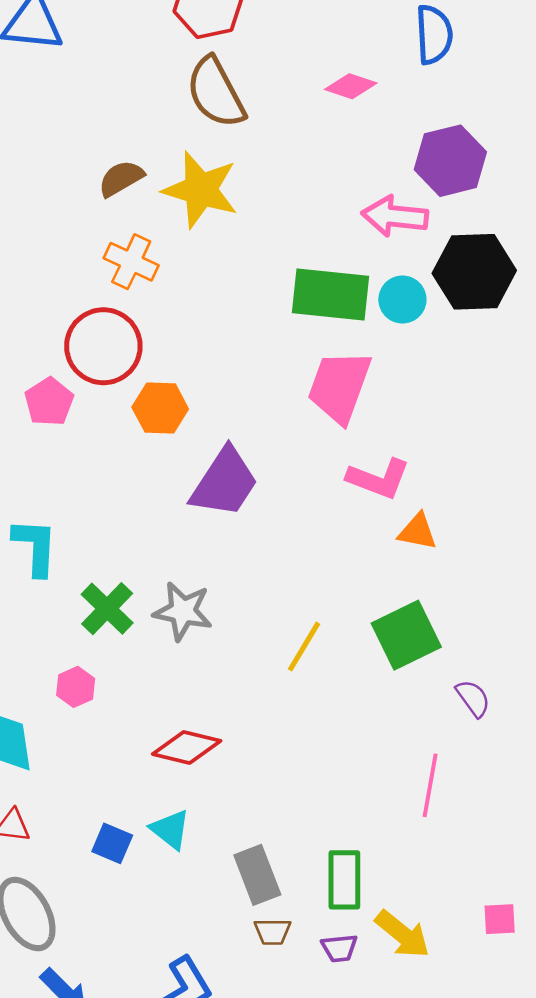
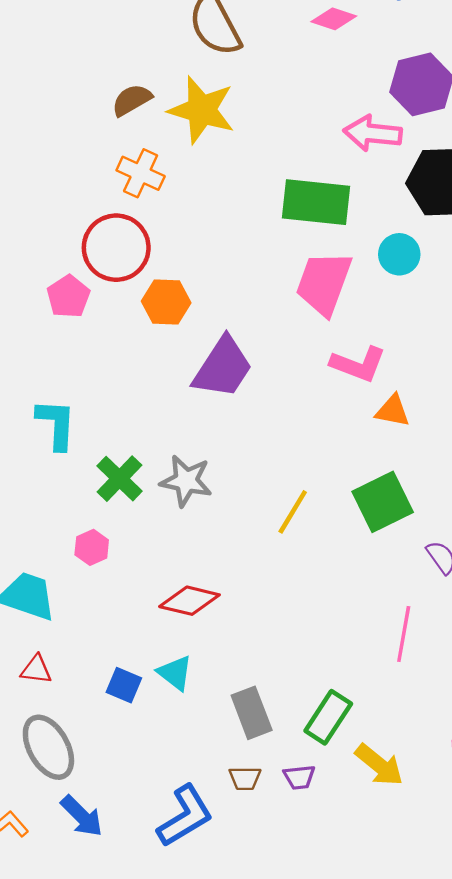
cyan circle: (402, 300) -> (399, 254), moved
green rectangle: (344, 880) -> (328, 717), turned 33
brown trapezoid: (272, 932) -> (245, 778), moved
purple trapezoid: (339, 948) -> (299, 777), moved

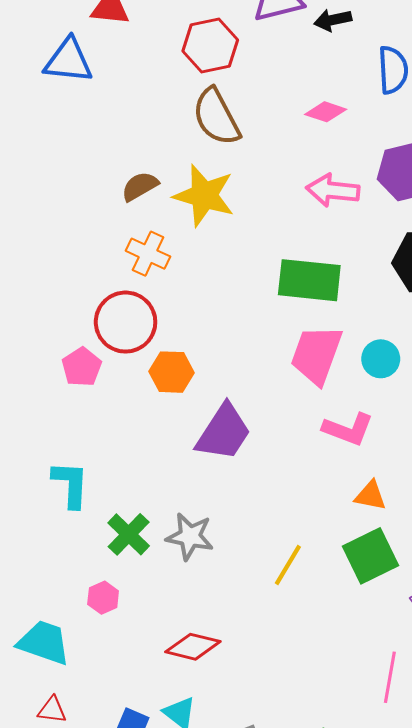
pink arrow: (373, 133) -> (333, 190), moved
cyan circle: (399, 254) -> (381, 359), moved
orange triangle: (393, 411) -> (371, 496), moved

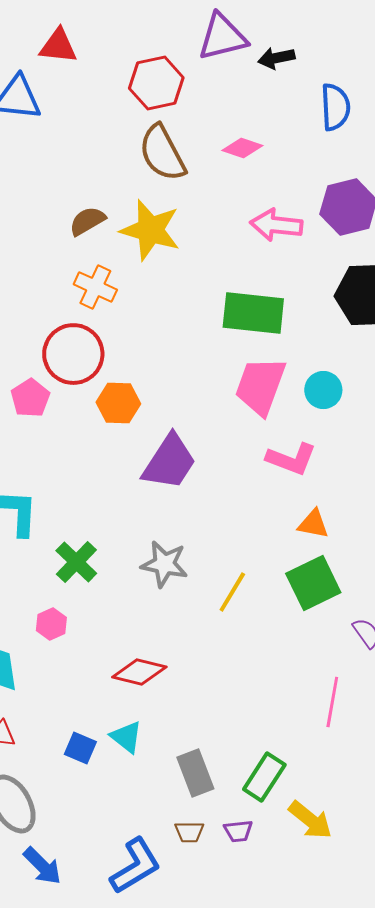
pink diamond: (326, 112) -> (242, 148), moved
gray star: (190, 536) -> (164, 564), moved

